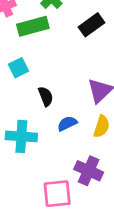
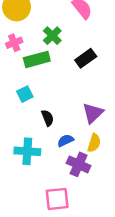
purple cross: (89, 171) -> (79, 164), moved

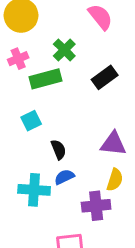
purple triangle: (93, 113) -> (113, 144), turned 50
blue semicircle: (65, 141) -> (64, 177), moved
purple cross: (79, 164) -> (96, 206), turned -30

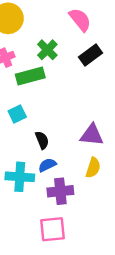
black rectangle: (105, 77) -> (91, 55), moved
purple cross: (96, 206) -> (60, 191), moved

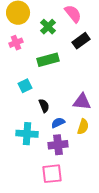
green cross: (47, 50) -> (48, 27), moved
green rectangle: (30, 76) -> (48, 60), moved
blue semicircle: (47, 165) -> (58, 123), moved

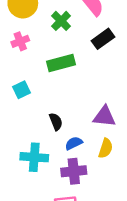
cyan square: (25, 86) -> (22, 90), moved

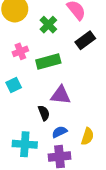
pink cross: (20, 41) -> (20, 51), moved
purple triangle: (104, 116) -> (61, 95), moved

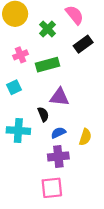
cyan cross: (25, 144) -> (18, 131), moved

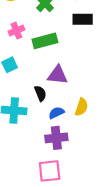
black rectangle: (83, 44) -> (83, 19), turned 36
yellow semicircle: (85, 137) -> (81, 107), moved

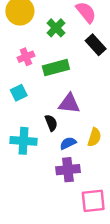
black rectangle: (83, 19) -> (96, 45), turned 48
pink square: (50, 171) -> (93, 201), moved

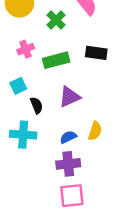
black rectangle: (96, 45) -> (96, 53), moved, turned -40
purple triangle: (69, 104) -> (69, 97), turned -30
black semicircle: (51, 123) -> (37, 105), moved
pink square: (93, 201) -> (72, 196), moved

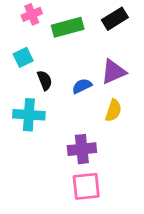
black rectangle: (96, 53) -> (115, 19), turned -40
purple triangle: (69, 97) -> (113, 72), moved
blue semicircle: (68, 137) -> (82, 86), moved

